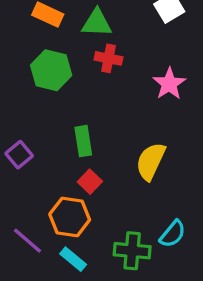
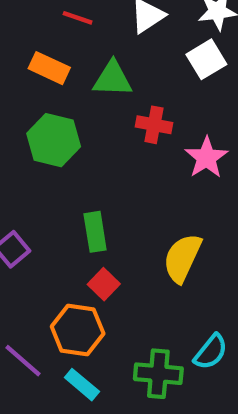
red cross: (108, 58) -> (154, 125), moved

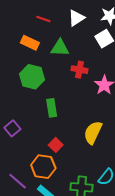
green rectangle: (95, 232) -> (52, 108), moved

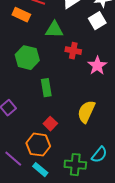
orange rectangle: (30, 43) -> (21, 15), moved

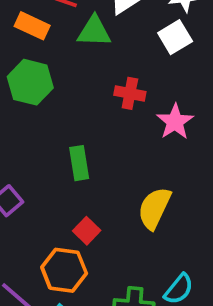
green triangle: (54, 30) -> (94, 31), moved
green hexagon: (27, 58) -> (30, 82), moved

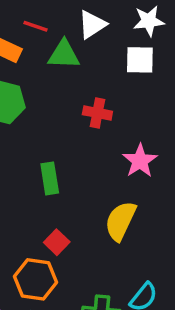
white square: (175, 37) -> (140, 60), turned 32
pink star: (175, 122) -> (140, 161), moved

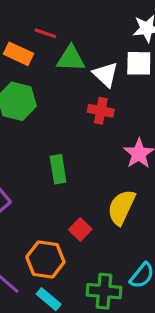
white triangle: (92, 24) -> (106, 74), moved, turned -44
red square: (57, 242) -> (80, 229), moved

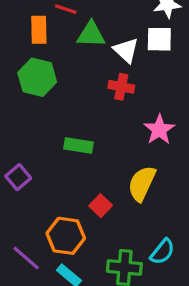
orange rectangle: (19, 54) -> (39, 30), turned 64
green rectangle: (58, 169) -> (78, 145), turned -72

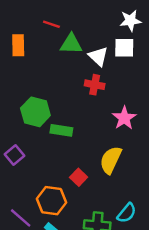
orange rectangle: (39, 30) -> (18, 45), moved
green hexagon: (37, 77) -> (35, 112), moved

